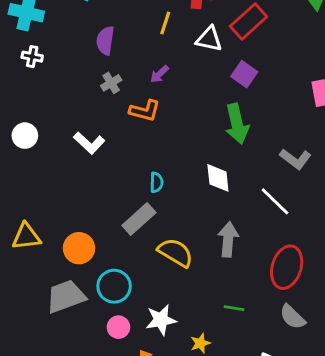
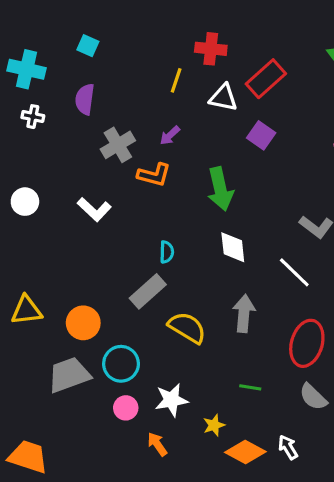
purple semicircle: (105, 41) -> (85, 99), moved
gray cross: (111, 83) -> (118, 145), size x1.5
green arrow: (237, 124) -> (220, 189), moved

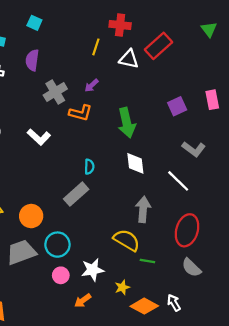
purple square: (261, 135) -> (177, 106), moved, turned 30
yellow semicircle: (187, 328) -> (127, 240), moved
orange arrow: (157, 444) -> (83, 301), turned -91

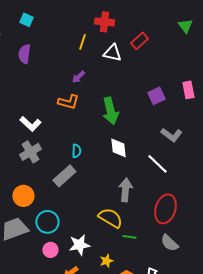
red rectangle: (158, 46) -> (139, 41), size x0.7
gray cross: (55, 92) -> (30, 152), moved

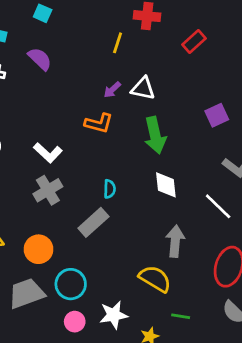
white triangle: (112, 53) -> (143, 88), moved
purple semicircle: (24, 54) -> (40, 59), turned 126
green line: (129, 237) -> (181, 316), moved

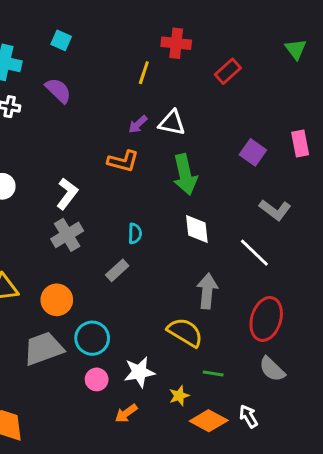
purple square: (217, 115) -> (253, 152), turned -30
white L-shape: (48, 153) -> (67, 194), turned -96
gray rectangle: (93, 222) -> (117, 270), size x0.7

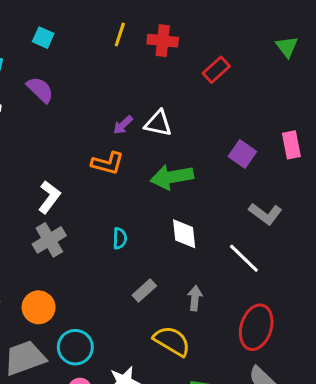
yellow line: (144, 73) -> (120, 35), moved
green arrow: (185, 174) -> (172, 177), turned 93
gray rectangle: (117, 270) -> (144, 290), moved
gray arrow: (207, 291) -> (195, 298), size x0.7

